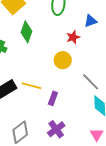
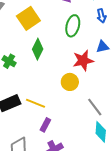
red star: (73, 37) -> (83, 60), size x1.5
purple rectangle: (53, 98) -> (45, 125), moved

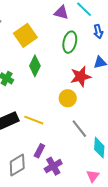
gray line: (95, 107) -> (79, 129), moved
purple rectangle: (45, 125) -> (39, 151), moved

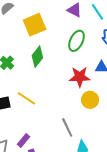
yellow circle: (68, 98) -> (90, 100), moved
yellow line: (34, 120) -> (26, 98), moved

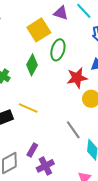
yellow square: (35, 25) -> (39, 30), moved
green ellipse: (76, 41) -> (58, 50), moved

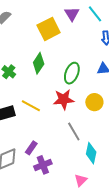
purple triangle: (61, 13) -> (72, 14), turned 35
green ellipse: (58, 50) -> (72, 73), moved
red star: (77, 78) -> (64, 99), moved

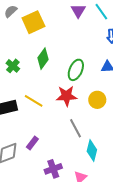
yellow square: (49, 29) -> (33, 22), moved
purple cross: (43, 165) -> (53, 169), moved

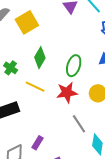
yellow line: (34, 101) -> (35, 87), moved

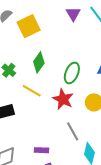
red star: (67, 92) -> (63, 99), turned 30
purple rectangle: (37, 143) -> (41, 150), moved, turned 56

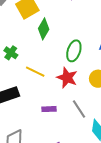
green diamond: (39, 62) -> (44, 29), moved
purple rectangle: (41, 150) -> (49, 109), moved

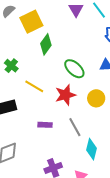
green ellipse: (74, 51) -> (74, 69), turned -70
red star: (67, 78) -> (65, 95), turned 30

